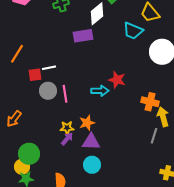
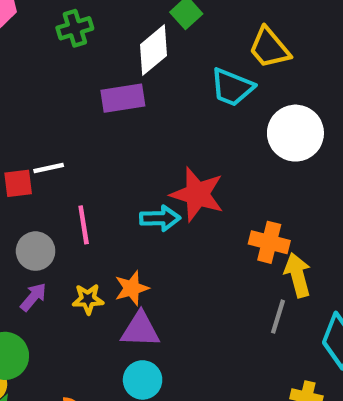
red star: (117, 80) -> (197, 194), size x1.4
gray circle: (48, 91) -> (36, 251), moved
purple arrow: (67, 139) -> (33, 297), moved

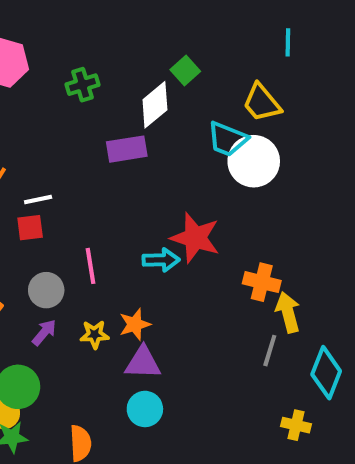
white circle: (295, 133) -> (254, 161), moved
white line: (49, 168) -> (38, 199), moved

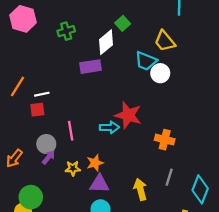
white circle: (254, 161) -> (160, 73), size x0.7
yellow arrow: (288, 312) -> (140, 189), moved
purple arrow: (44, 332) -> (48, 157), moved

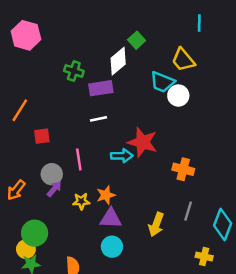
green cross: (66, 31) -> (74, 71), moved, turned 35
white line: (42, 94) -> (98, 119), moved
yellow arrow: (140, 189) -> (156, 225), turned -145

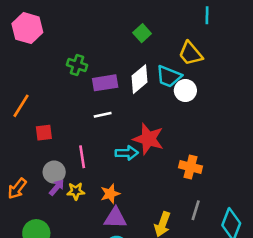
white diamond: (118, 61) -> (139, 79), moved
yellow star: (81, 201) -> (76, 191), moved

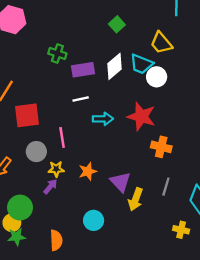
red square: (44, 133) -> (27, 115), size x1.6
red star: (148, 139) -> (141, 117), moved
cyan arrow: (127, 153) -> (103, 119), moved
purple arrow: (57, 187) -> (50, 187), moved
purple triangle: (115, 218) -> (120, 182), moved, turned 45

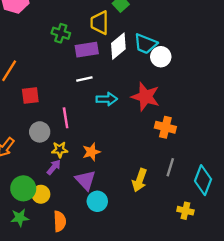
yellow trapezoid: (161, 43) -> (100, 23), moved, turned 40
red square: (27, 115) -> (30, 95), size x0.7
purple triangle: (120, 182) -> (86, 180), moved
yellow circle: (12, 223) -> (41, 194), moved

